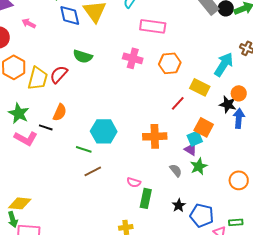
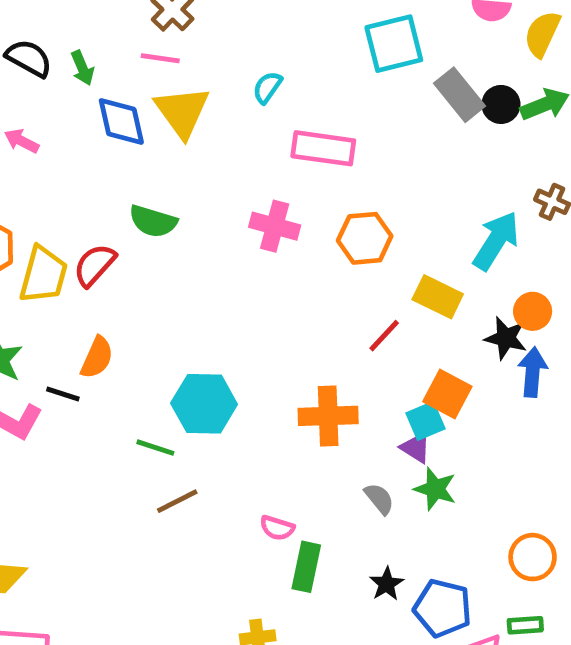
green star: (199, 166) -> (435, 489), turned -30
orange circle: (239, 180) -> (533, 557), moved

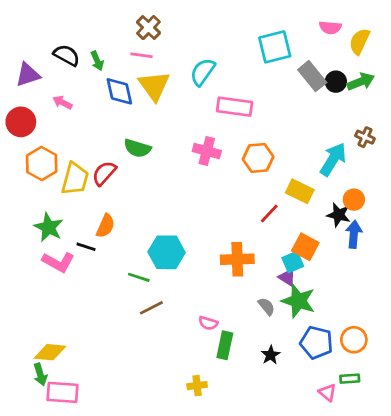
cyan semicircle: (267, 87) -> (203, 72), size x1.5
green star: (435, 489) -> (298, 301), size x1.4
blue pentagon: (443, 608) -> (316, 343), moved

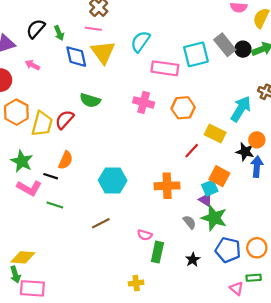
cyan square: (275, 47) -> (196, 54), moved
black semicircle: (67, 55) -> (36, 29), turned -78
green line: (139, 277) -> (55, 205), moved

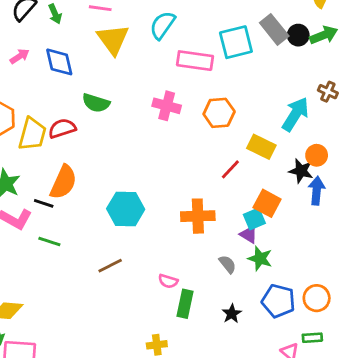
blue diamond: (76, 57) -> (59, 62), moved
pink arrow: (32, 65) -> (20, 56), turned 120
red semicircle: (64, 120) -> (62, 128), turned 30
orange semicircle: (66, 160) -> (63, 182), size x1.4
green star: (214, 218) -> (260, 259), size x0.7

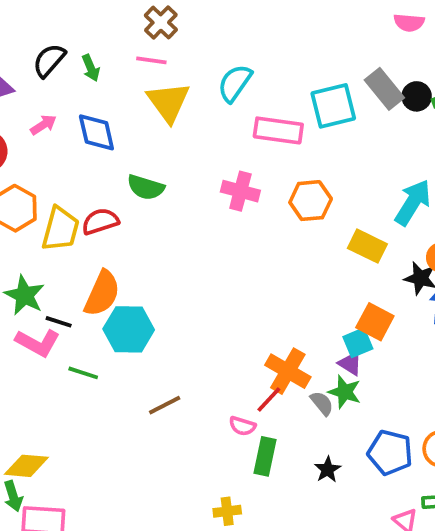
red line: (230, 169) -> (269, 399), moved
black line: (44, 203) -> (59, 322), moved
cyan hexagon: (126, 209) -> (129, 329), moved
orange cross: (198, 216) -> (288, 371), moved, turned 32
green star: (260, 259) -> (345, 392), moved

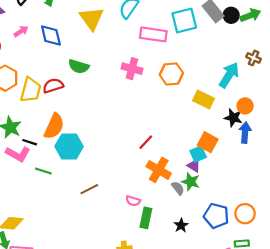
red line: (269, 399) -> (146, 142), moved

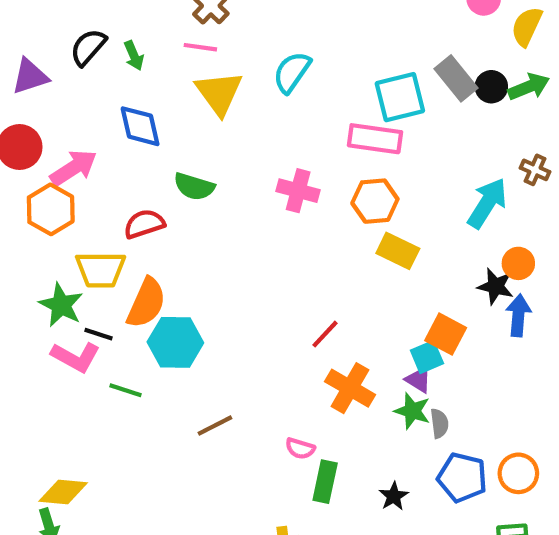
pink arrow: (21, 31) -> (74, 168), moved, size x1.6
pink rectangle: (153, 34) -> (375, 139), moved
yellow trapezoid: (31, 90) -> (101, 270), moved, turned 75
yellow rectangle: (203, 100) -> (398, 251), moved
gray semicircle: (178, 188) -> (439, 423), moved, turned 32

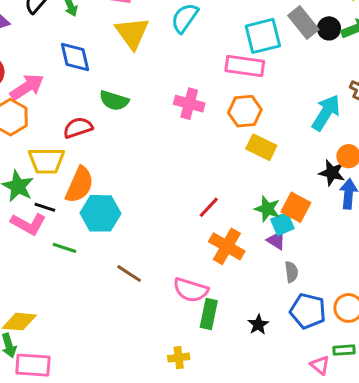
green star: (412, 411) -> (267, 209), moved
brown line: (215, 426) -> (129, 273), turned 60
pink semicircle: (300, 448) -> (191, 290), size x1.6

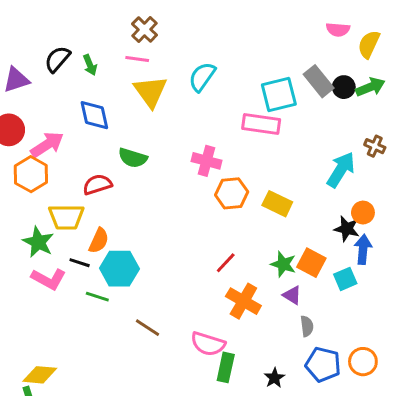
orange hexagon: (245, 111) -> (232, 193), moved
orange semicircle: (79, 185) -> (99, 241), size x0.7
black line: (45, 207) -> (80, 263), moved
cyan square: (282, 224) -> (345, 279), moved
green line: (64, 248) -> (97, 297), moved

